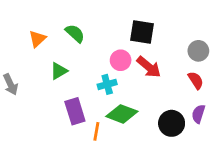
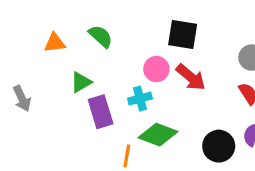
orange triangle: (37, 39) -> (55, 43), turned 36
purple rectangle: (75, 111) -> (101, 112), moved

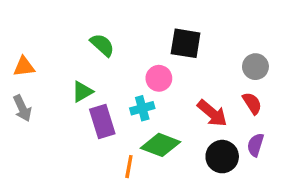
orange triangle: (55, 43) -> (24, 67), moved
red arrow: (191, 77) -> (212, 113), moved

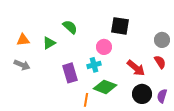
green triangle: (82, 92) -> (49, 43), moved
gray arrow: (22, 108) -> (22, 65), turned -42
purple semicircle: (255, 145) -> (162, 96), moved

